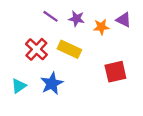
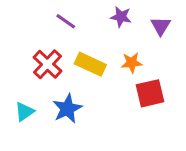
purple star: (76, 19) -> (121, 17), moved
purple triangle: (124, 20) -> (161, 26), turned 35
orange star: (101, 27) -> (132, 63), moved

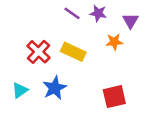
purple line: (66, 21) -> (72, 13), moved
orange star: (132, 63) -> (114, 42), moved
red square: (150, 93) -> (114, 97), moved

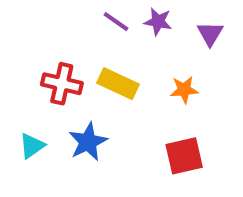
orange star: (114, 42) -> (184, 90), moved
red cross: (39, 52) -> (62, 84), turned -30

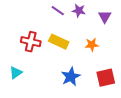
blue star: (88, 142) -> (71, 77), moved
red square: (184, 156) -> (106, 78), moved

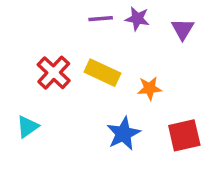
purple line: (58, 11) -> (101, 19), turned -40
red cross: (31, 42) -> (54, 73), turned 30
orange star: (92, 45) -> (149, 88), moved

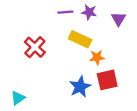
yellow rectangle: (102, 73) -> (80, 39), moved
cyan triangle: (28, 127) -> (18, 98), moved
red square: (184, 135) -> (107, 80), moved

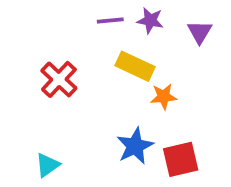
red square: (107, 80) -> (181, 159), moved
cyan triangle: (18, 98) -> (47, 165), moved

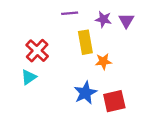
purple star: (150, 20) -> (103, 19), moved
yellow rectangle: (135, 66) -> (85, 42), turned 55
cyan triangle: (47, 165) -> (29, 77), moved

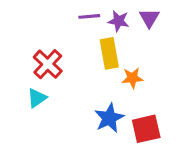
purple star: (103, 19) -> (118, 21), moved
purple triangle: (126, 20) -> (149, 18), moved

